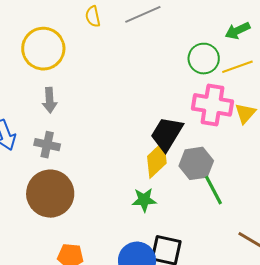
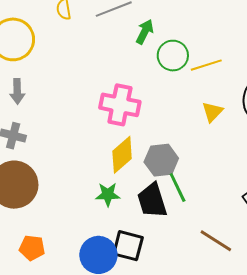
green arrow: (237, 31) -> (145, 32), moved, turned 140
pink cross: (212, 105) -> (120, 105), moved
black trapezoid: (167, 134) -> (152, 201), moved, turned -51

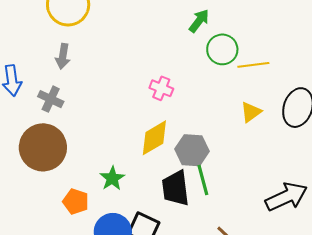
pink cross: (120, 105) -> (161, 88), size x0.6
green star: (108, 194) -> (112, 178), moved, turned 30
orange pentagon: (32, 248) -> (76, 202), moved

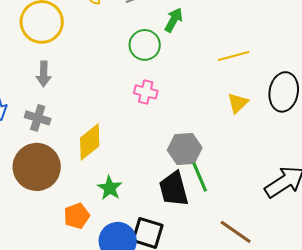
green circle: (222, 49) -> (145, 45), moved
yellow diamond: (154, 138) -> (90, 142), moved
orange pentagon: (76, 202) -> (77, 216), turned -30

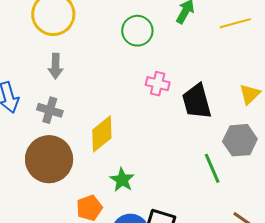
green circle: (145, 45) -> (137, 31), moved
yellow line: (234, 56) -> (235, 23), moved
gray hexagon: (185, 149) -> (240, 140), moved
black trapezoid: (174, 189) -> (197, 101), moved

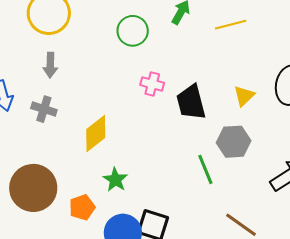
brown circle: (49, 159) -> (33, 188), moved

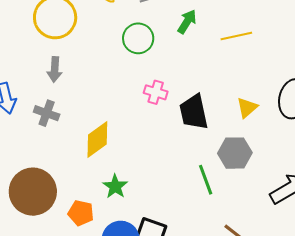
orange pentagon: (82, 207) -> (81, 213), turned 30

